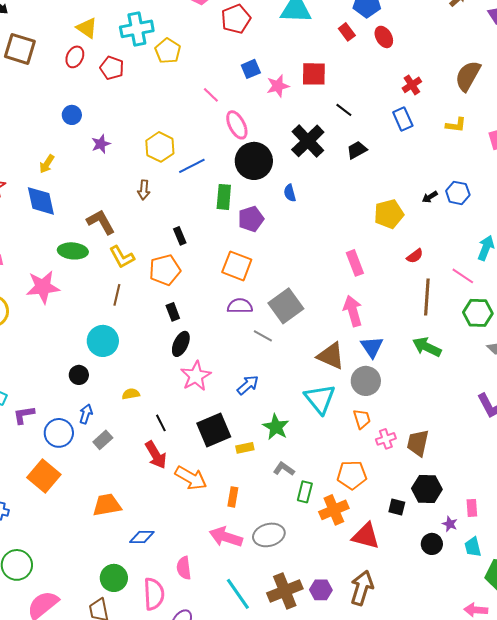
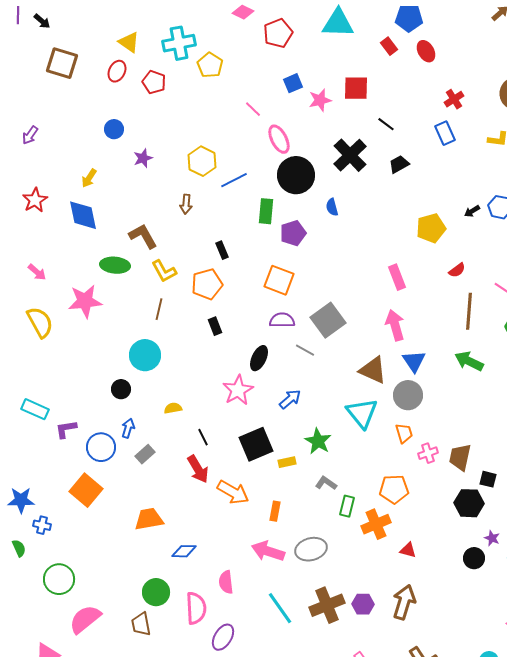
black ellipse: (181, 344) -> (259, 358), moved
black square: (397, 507) -> (488, 479), moved
red triangle: (366, 536) -> (408, 550), size x0.6

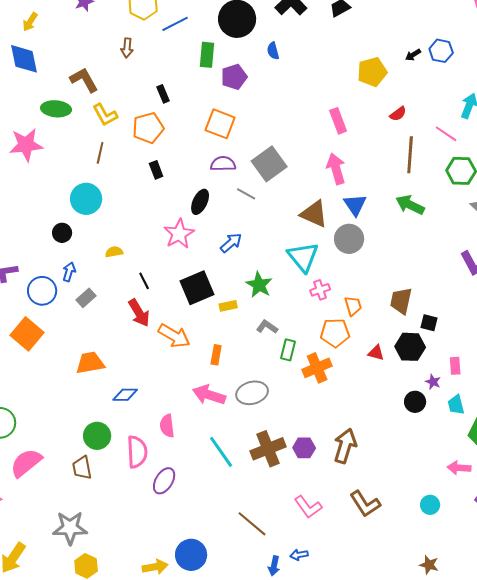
orange trapezoid: (404, 433) -> (353, 306), moved
pink cross: (428, 453) -> (320, 290), moved
red triangle: (408, 550) -> (376, 353), moved

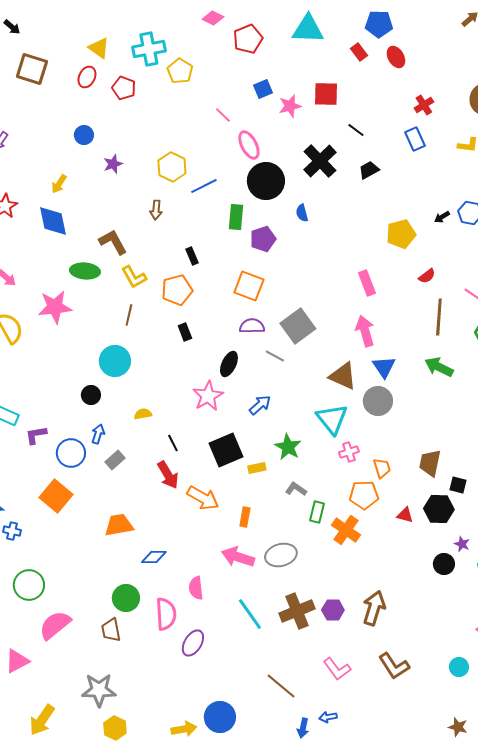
orange cross: (317, 368) -> (346, 530), turned -32

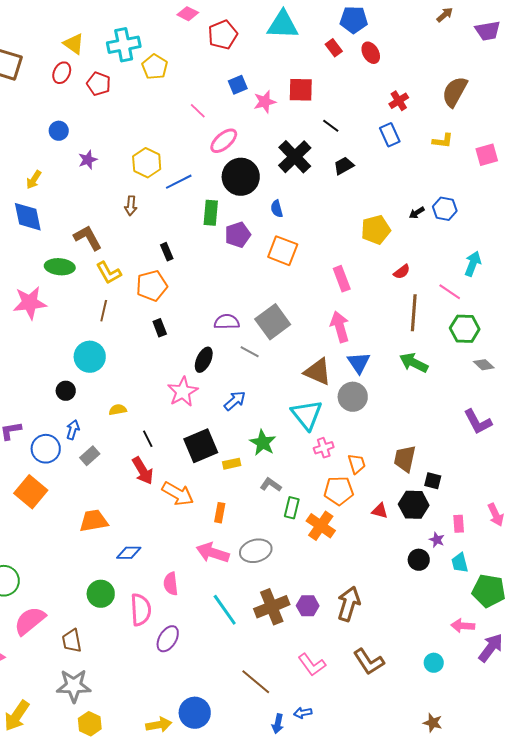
pink ellipse: (249, 145) -> (224, 141), turned 76
orange square: (249, 286) -> (283, 251), moved
brown trapezoid: (111, 630) -> (72, 641), moved

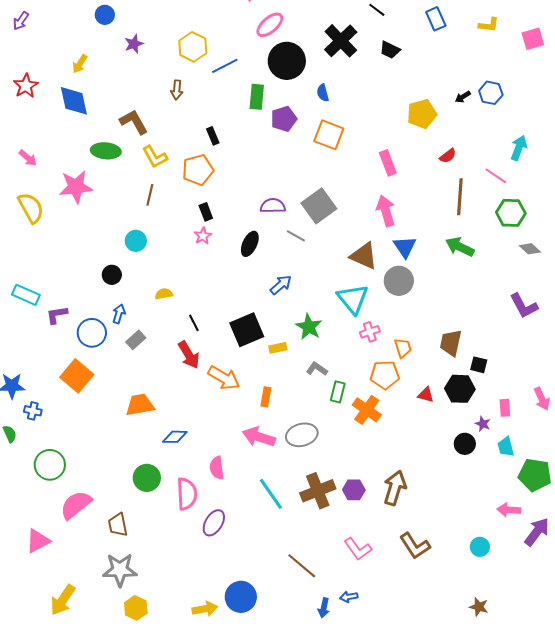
black trapezoid: (344, 166) -> (390, 50), turned -125
cyan circle: (90, 357) -> (136, 241), size x0.7
pink star: (183, 392) -> (203, 236), moved, size x0.6

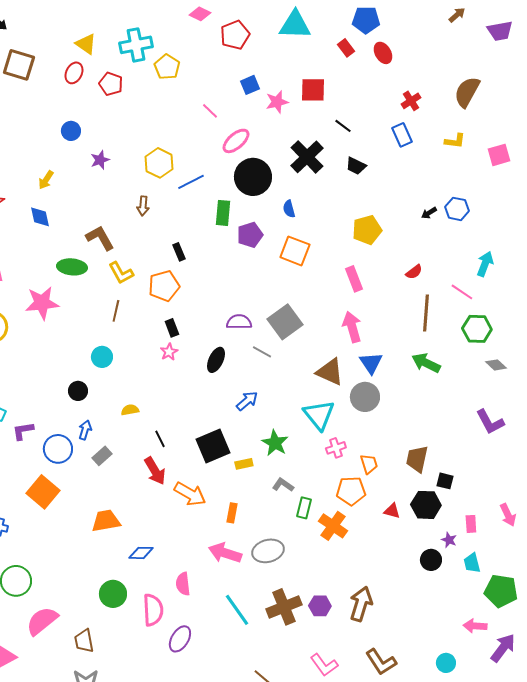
blue diamond: (74, 101) -> (40, 217), size x0.7
yellow pentagon: (422, 114) -> (367, 230), moved

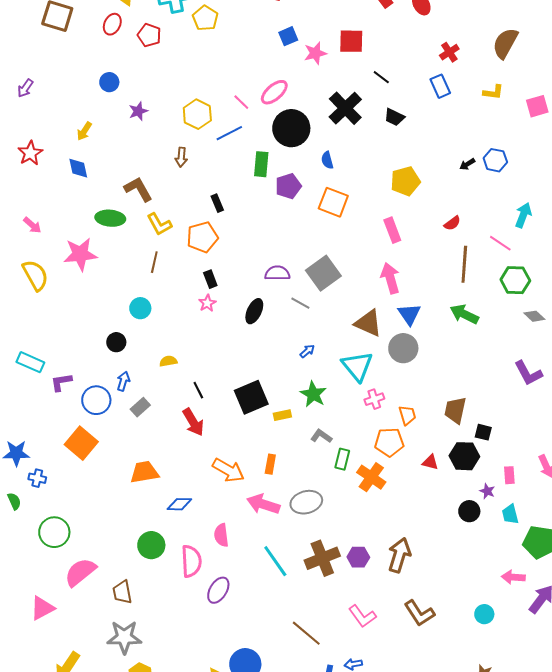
pink line: (210, 111) -> (241, 102), moved
blue arrow: (247, 401) -> (307, 351), moved, size x0.7
orange arrow: (190, 494) -> (228, 470), moved

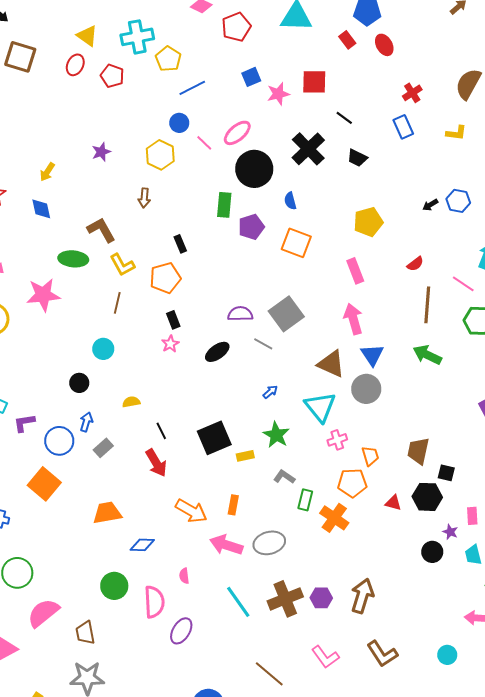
blue circle: (109, 82) -> (179, 123), moved
blue line: (229, 133) -> (192, 88), moved
black ellipse: (254, 311) -> (217, 352), turned 30
pink semicircle: (221, 535) -> (184, 576), size x0.7

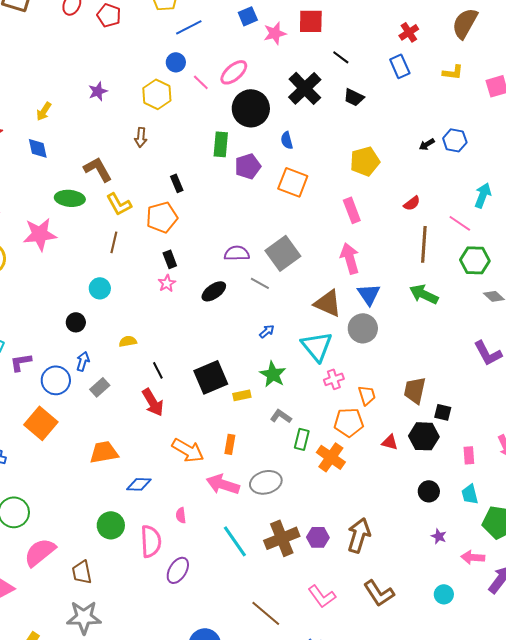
purple star: (450, 532) -> (439, 536), moved

